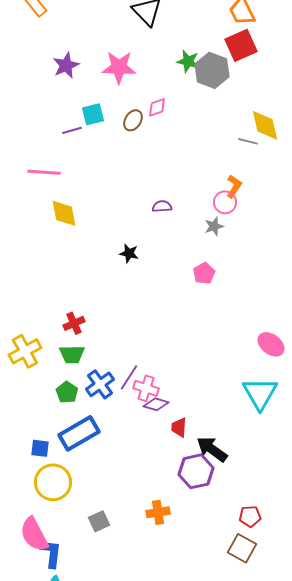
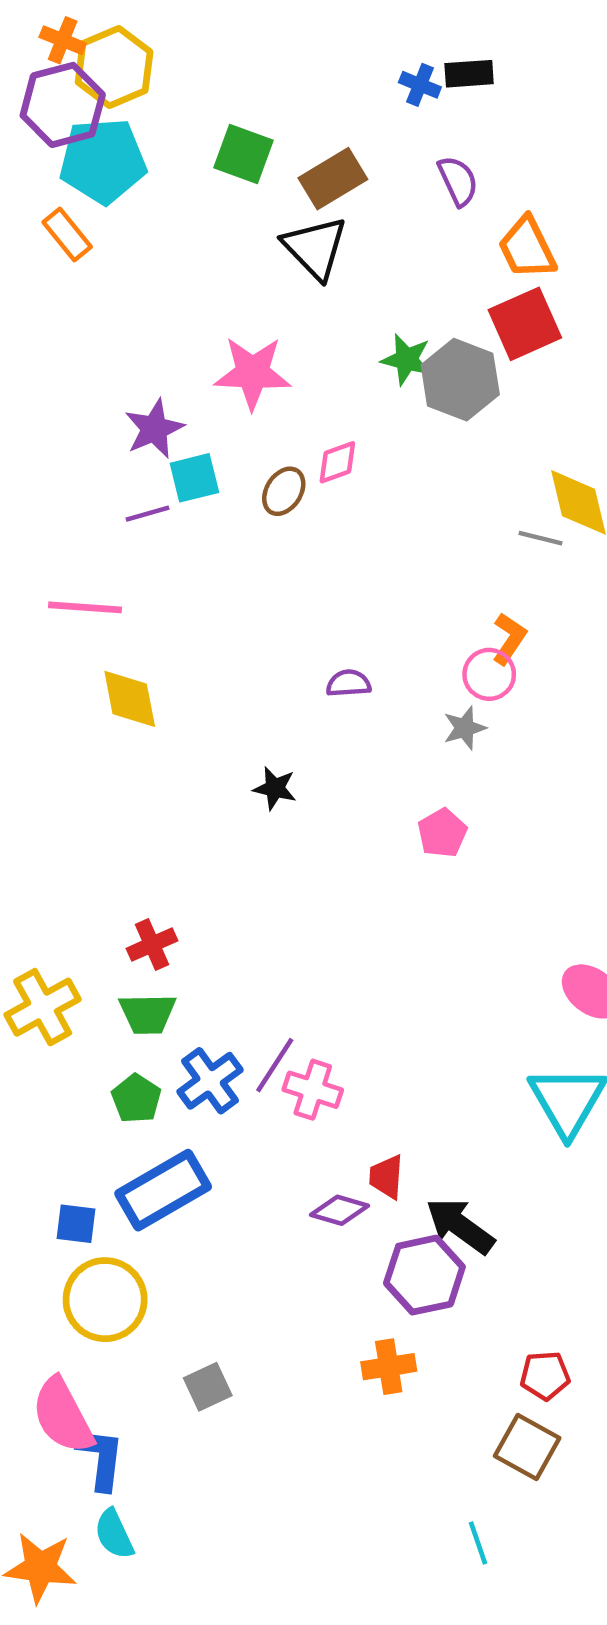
purple star: (66, 65) -> (154, 429), moved
purple diamond: (156, 404) -> (340, 1210), moved
orange cross: (158, 512) -> (389, 1367), moved

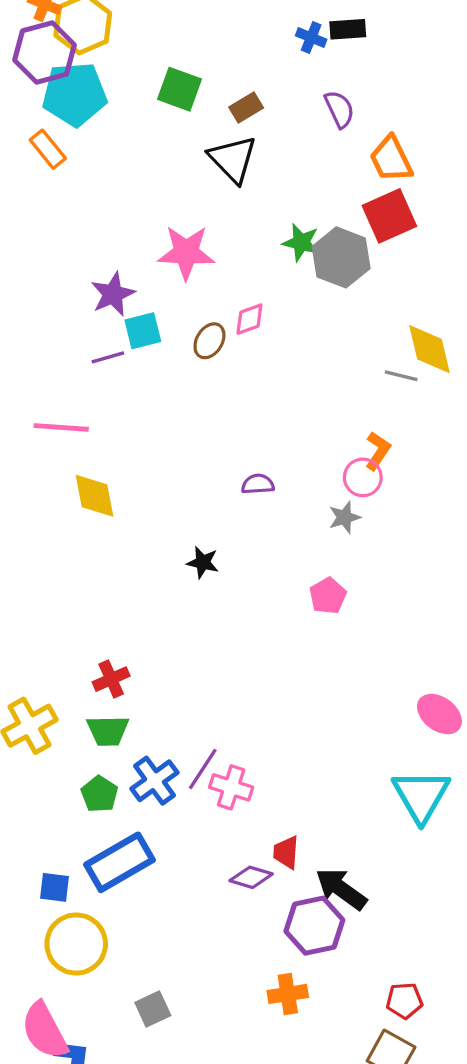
brown rectangle: (333, 179) -> (246, 107), size x0.7

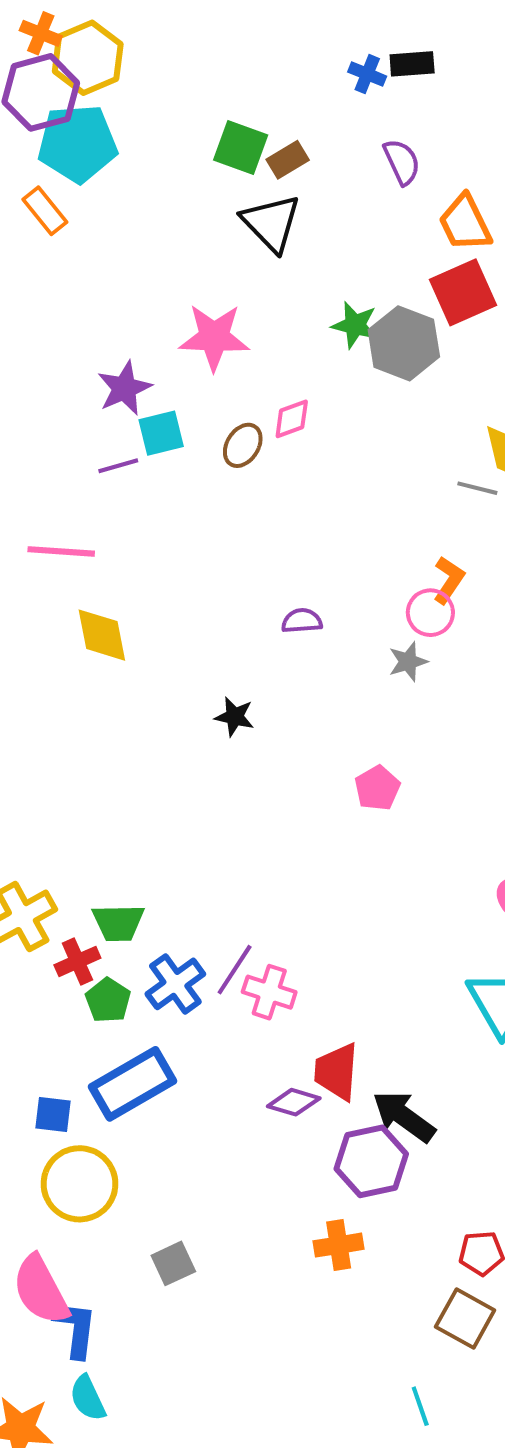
green square: (179, 89) -> (241, 148), moved
pink pentagon: (328, 596) -> (377, 788), moved
red cross: (111, 679) -> (77, 961), moved
red trapezoid: (286, 852) -> (337, 1072), size x1.4

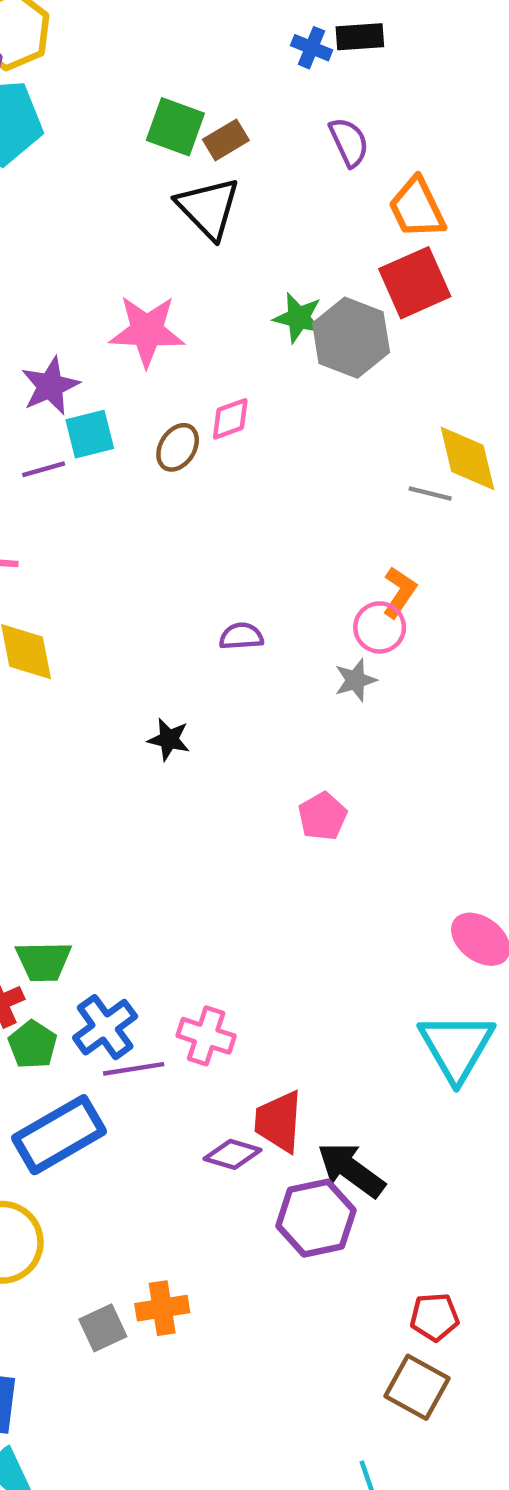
purple line: (235, 970) -> (134, 1069), moved, turned 48
orange cross: (339, 1245) -> (162, 1308), moved

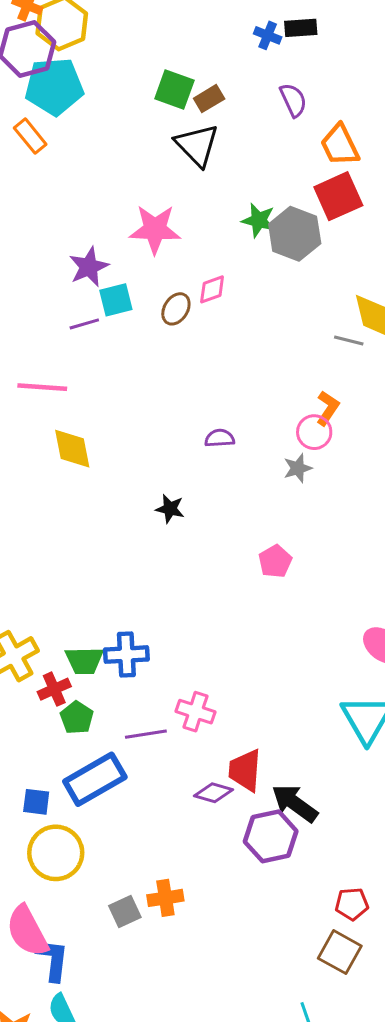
blue cross: (105, 1027) -> (126, 655), moved, turned 33

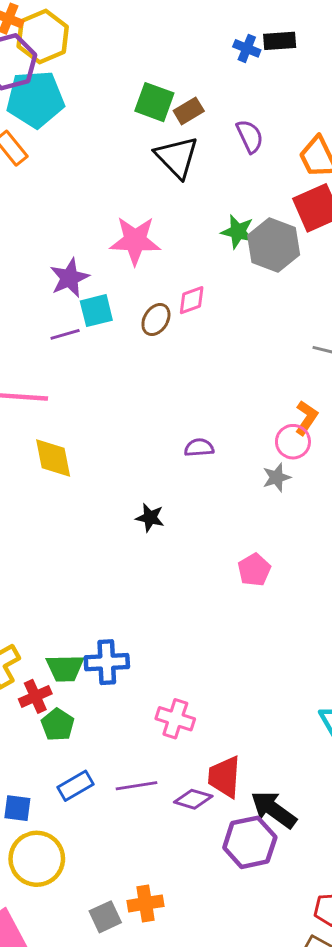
purple semicircle: (293, 100) -> (250, 136), moved
purple line: (146, 734) -> (137, 786), moved
blue rectangle: (95, 779) -> (75, 786), size x0.6

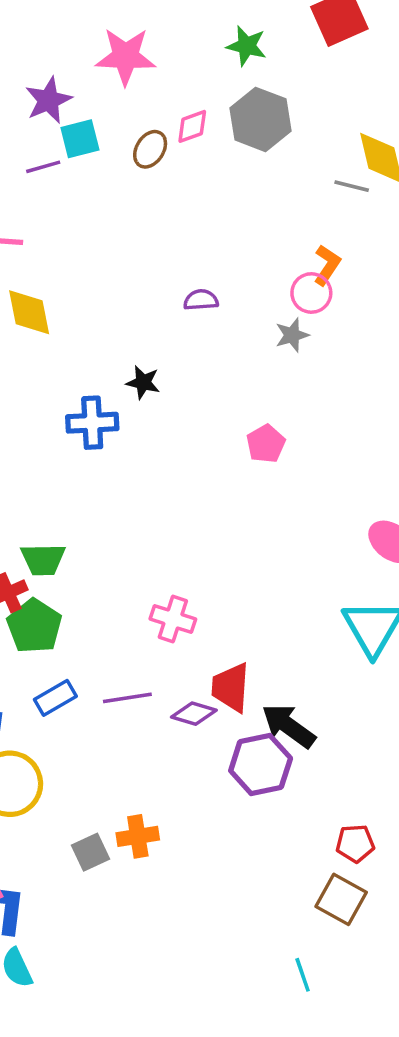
gray hexagon: (274, 245) -> (261, 119), moved
blue cross: (107, 662) -> (92, 423), moved
green pentagon: (58, 725) -> (34, 626), size x1.4

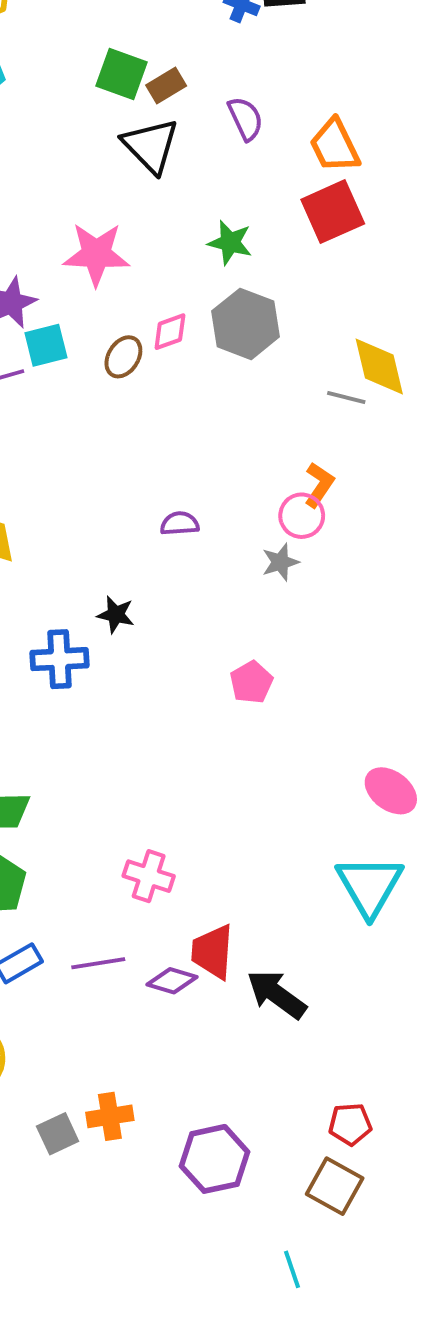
purple hexagon: (261, 764) -> (215, 1159), moved

